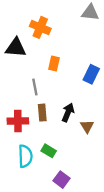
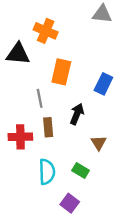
orange rectangle: (54, 64) -> (61, 72), size x1.5
black arrow: (68, 113) -> (77, 114), moved
green rectangle: (49, 151) -> (81, 171), moved
cyan semicircle: (25, 156) -> (47, 172), moved

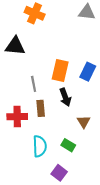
orange cross: (46, 31) -> (35, 13), moved
orange rectangle: (61, 72) -> (60, 71), moved
black arrow: (77, 114) -> (65, 97), turned 138

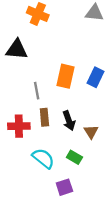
black arrow: (65, 97) -> (69, 121), moved
cyan semicircle: (40, 146) -> (43, 158), turned -50
purple square: (59, 173) -> (64, 187), turned 35

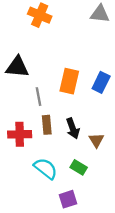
black triangle: (17, 50) -> (17, 67), moved

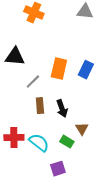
gray line: (39, 97) -> (33, 82), turned 56
red cross: (20, 134) -> (14, 138), moved
brown triangle: (96, 140) -> (82, 129), moved

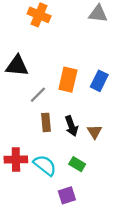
brown triangle: (82, 129) -> (95, 132), moved

